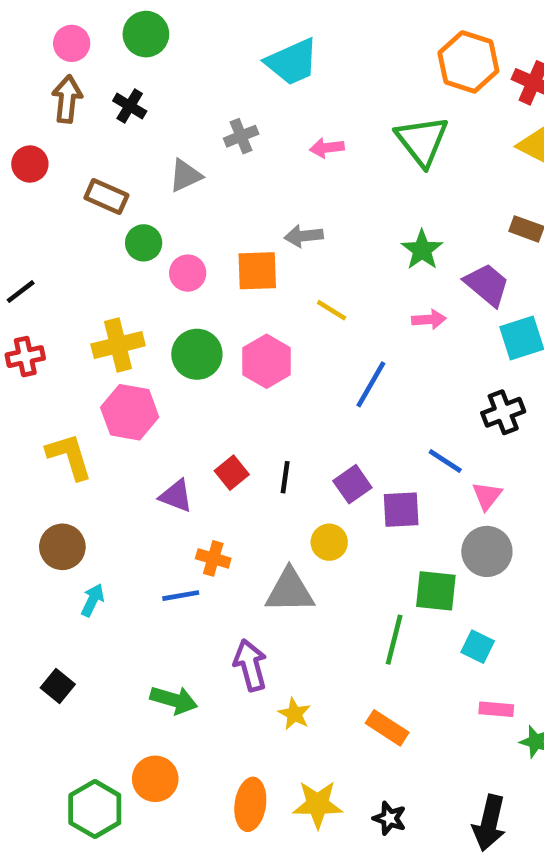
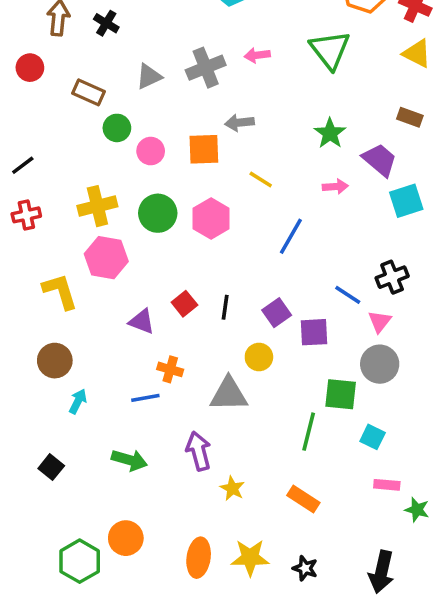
gray cross: (241, 136) -> (206, 68), moved, size x1.5
black cross: (503, 412) -> (392, 277), moved
green arrow: (174, 700) -> (129, 460), moved

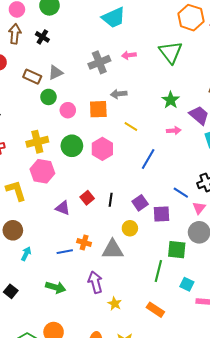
gray triangle: (149, 76) -> (56, 73), moved
orange cross: (170, 369) -> (84, 242), moved
cyan square: (373, 437) -> (187, 284), moved

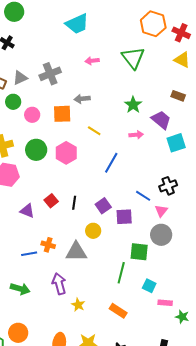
gray cross: (99, 62) -> (50, 74), moved

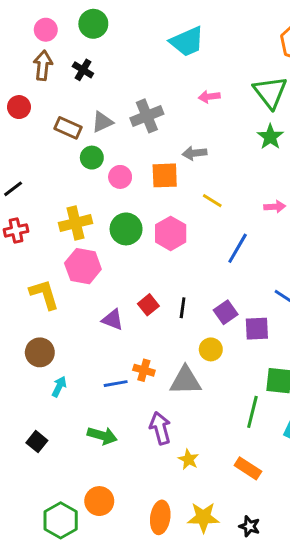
green star: (133, 105) -> (270, 137), moved

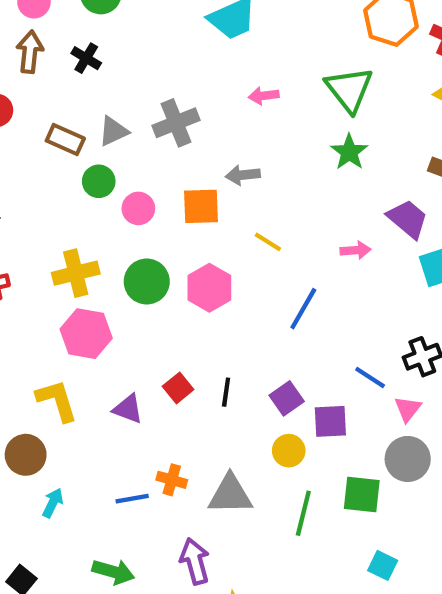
yellow L-shape: (44, 294) -> (57, 401), moved
yellow circle: (211, 349) -> (289, 451), moved
green line: (252, 412) -> (303, 513), moved

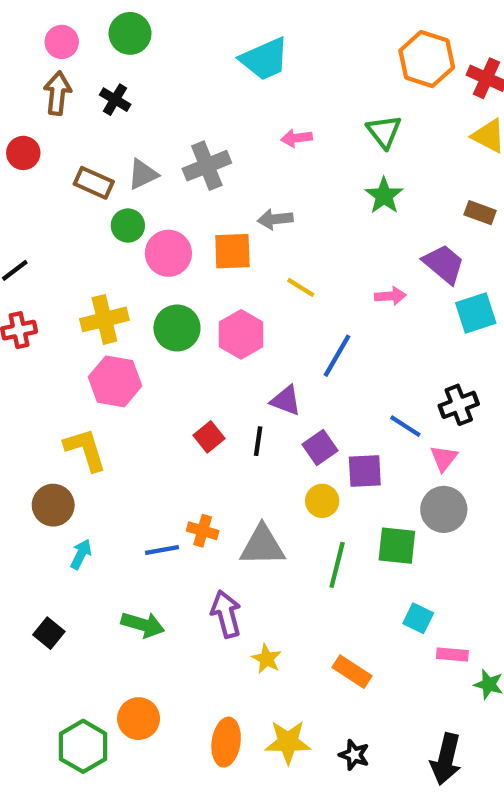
green triangle: (349, 89) -> (384, 132), size x0.7
pink circle: (138, 208) -> (168, 253), size x1.4
purple triangle: (128, 409) -> (286, 401), moved

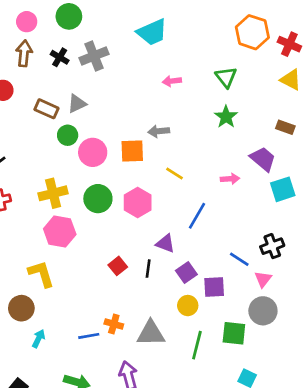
gray cross: (207, 166) -> (94, 56), moved

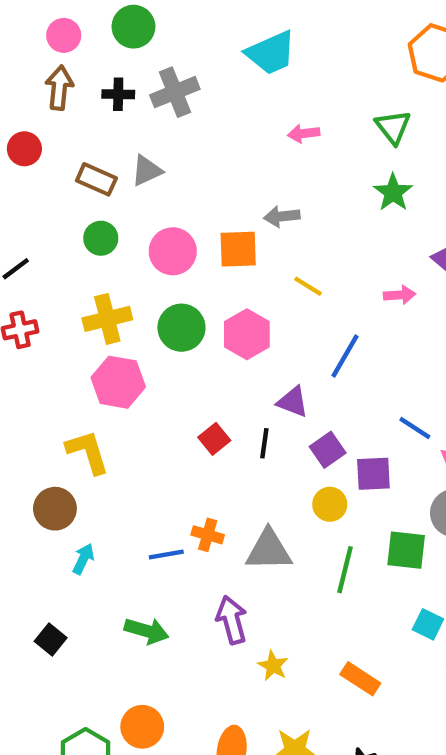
black cross: (60, 57) -> (118, 94), turned -30
green circle: (68, 135) -> (101, 238), moved

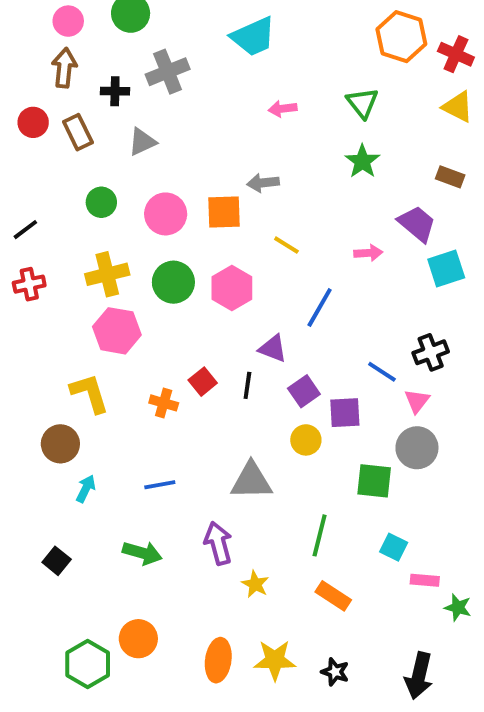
black cross: (118, 94) -> (115, 91), moved
brown rectangle: (96, 179) -> (78, 132), moved, turned 40
orange cross: (208, 535) -> (164, 403), moved
green line: (345, 570) -> (320, 535), moved

